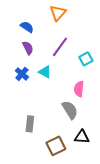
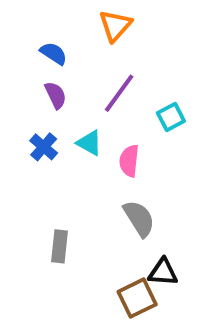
pink semicircle: (79, 89) -> (129, 161), moved
brown square: (56, 146) -> (137, 298), moved

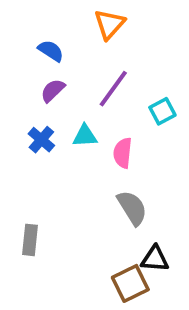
purple semicircle: (56, 95) -> (53, 90), turned -108
cyan triangle: (89, 143) -> (85, 136), turned -32
gray rectangle: (60, 246) -> (30, 240), moved

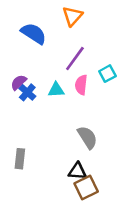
blue semicircle: (51, 51) -> (34, 34), size x1.5
purple semicircle: (53, 90) -> (19, 82), moved
pink semicircle: (123, 153) -> (81, 85), moved
black triangle: (155, 259) -> (77, 171), moved

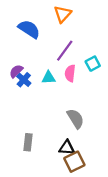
gray rectangle: (20, 159) -> (28, 142), moved

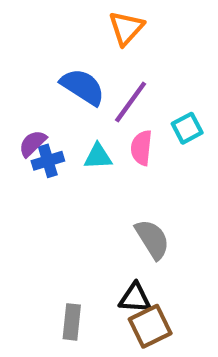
blue semicircle: (29, 29) -> (83, 87), moved
blue cross: (24, 80) -> (48, 161), turned 32
gray rectangle: (28, 142) -> (72, 322), moved

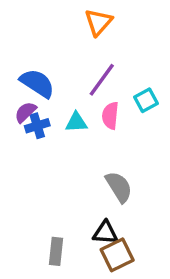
blue semicircle: (83, 87) -> (37, 83), moved

